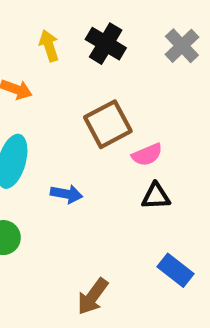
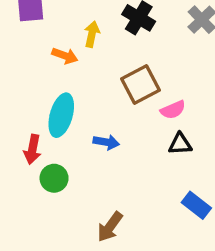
yellow arrow: (49, 46) -> (92, 34), moved, turned 30
brown arrow: (93, 296) -> (110, 227), moved

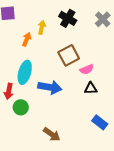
orange arrow: (65, 56) -> (27, 39), turned -88
blue arrow: (106, 142) -> (50, 87), size x1.6
brown arrow: (110, 227) -> (52, 134), turned -90

